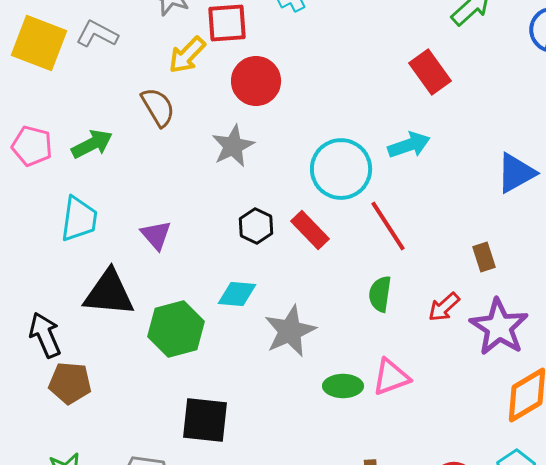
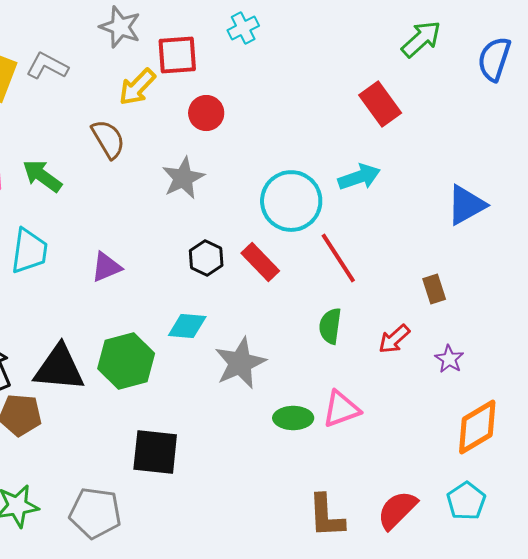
red circle: (256, 81) -> (206, 113), size x0.7
green arrow: (92, 144) -> (42, 176), turned -117
purple triangle: (156, 235) -> (106, 267), turned 48
black triangle: (109, 293) -> (59, 368), moved
purple star: (499, 327) -> (449, 359), size x0.5

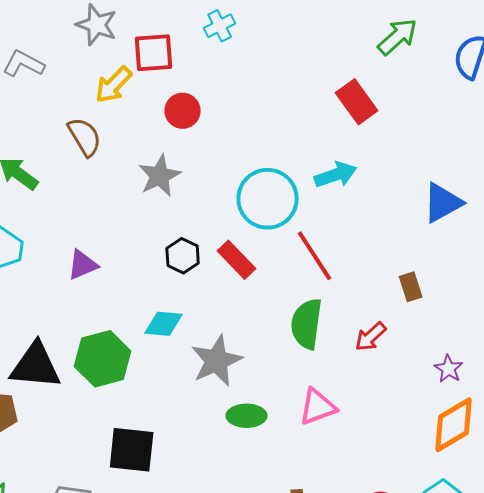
green semicircle: (330, 326) -> (307, 324), size x1.4
purple star: (449, 359) -> (449, 369), moved
green ellipse: (293, 418) -> (247, 416), moved

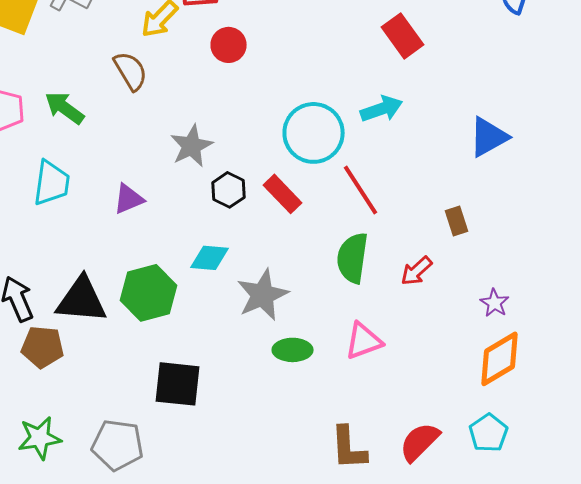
gray star: (160, 176) -> (192, 146), moved

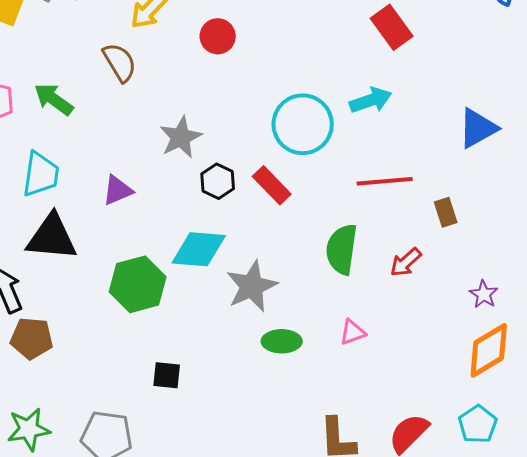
red line: (360, 190) -> (385, 181), moved, turned -62
cyan diamond: (210, 258) -> (199, 249), size x1.4
black triangle: (82, 300) -> (52, 237), moved
pink triangle: (364, 341) -> (353, 332), size x0.7
black square: (178, 384) -> (167, 375), size x0.6

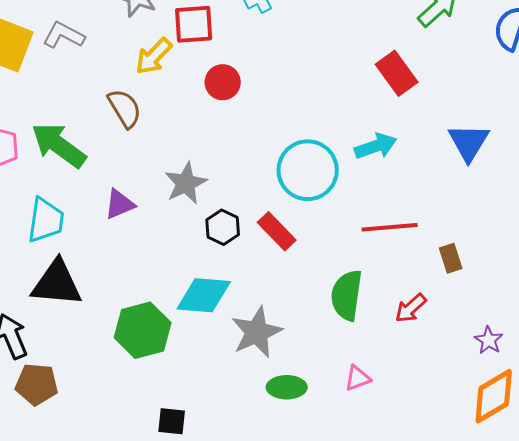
green arrow: (54, 99) -> (59, 145), size x1.4
blue triangle: (478, 128) -> (469, 142), moved, turned -30
purple triangle: (118, 190) -> (120, 204), moved

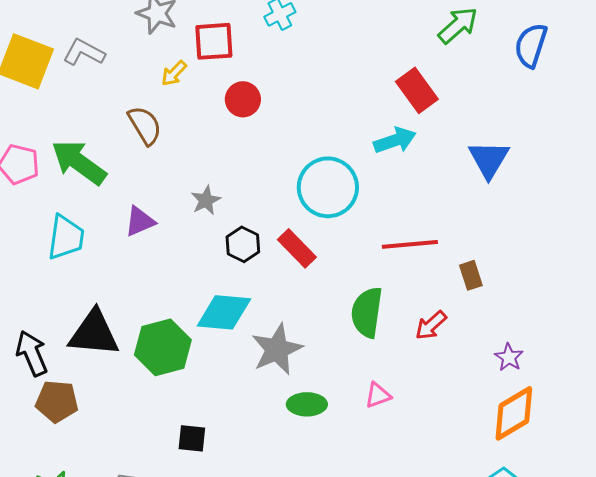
yellow arrow: (154, 56) -> (174, 73), size x0.7
cyan arrow: (376, 146) -> (395, 140), moved
gray star: (186, 183) -> (206, 200), size x0.7
black triangle: (57, 283) -> (94, 333), moved

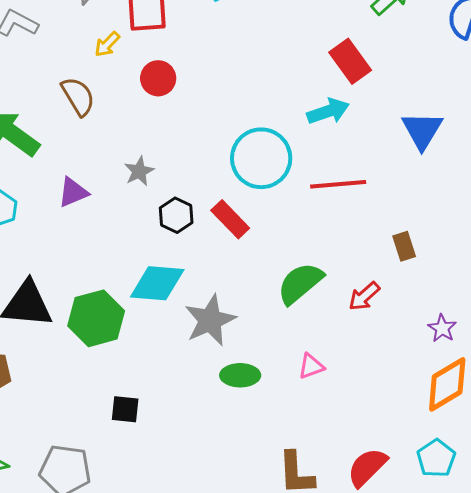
red circle: (243, 99) -> (158, 78), moved
red line: (410, 244) -> (338, 184), moved
green semicircle: (367, 312) -> (300, 283), turned 42

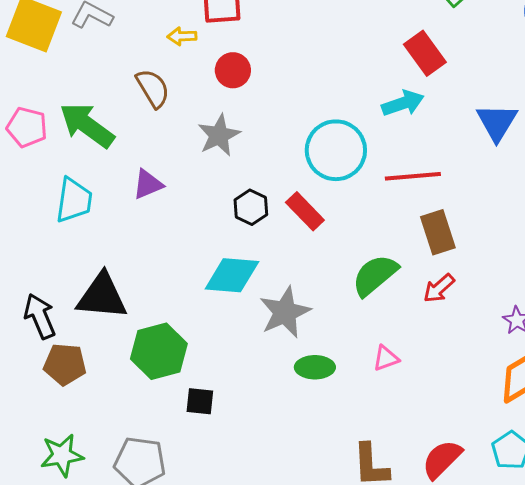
yellow arrow: (107, 44) -> (182, 36), turned 44
gray star: (139, 171) -> (219, 135), moved, size x1.4
brown rectangle: (404, 246) -> (438, 232), moved, size x1.5
green hexagon: (96, 318) -> (159, 351), moved

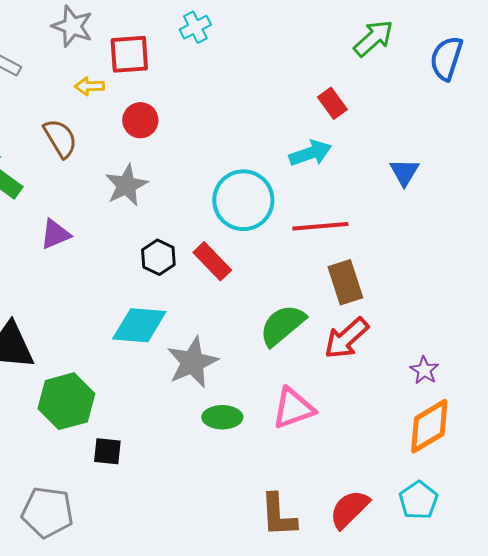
red rectangle: (425, 53) -> (332, 103), size x0.7
blue triangle: (497, 122) -> (404, 172), size x0.7
red arrow: (439, 288) -> (346, 338), size x1.4
pink triangle: (386, 358) -> (293, 408), size x1.6

